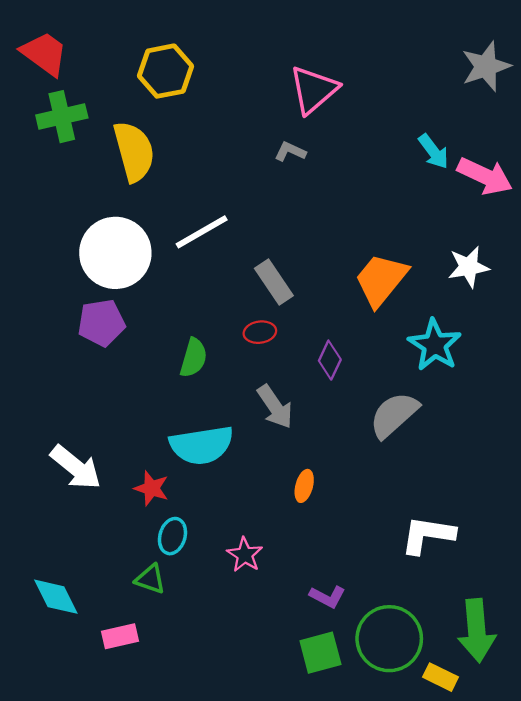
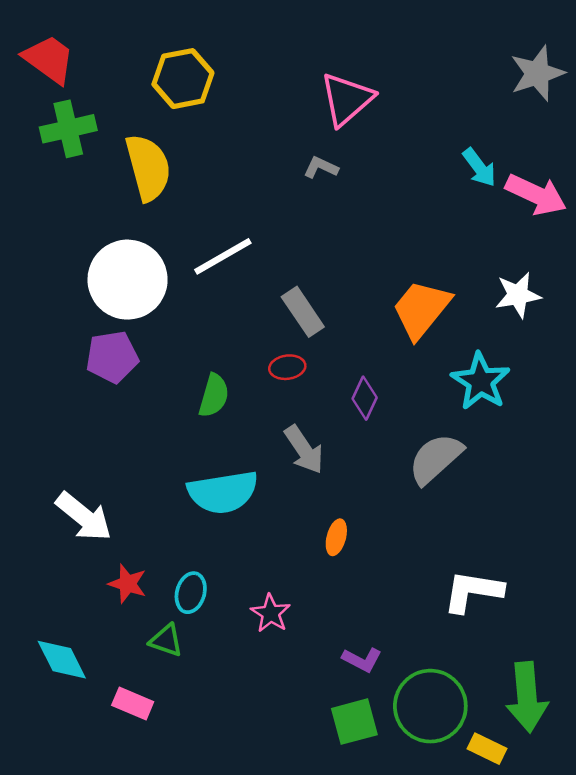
red star: (152, 488) -> (128, 584), moved
pink rectangle: (120, 636) -> (133, 703), turned 36

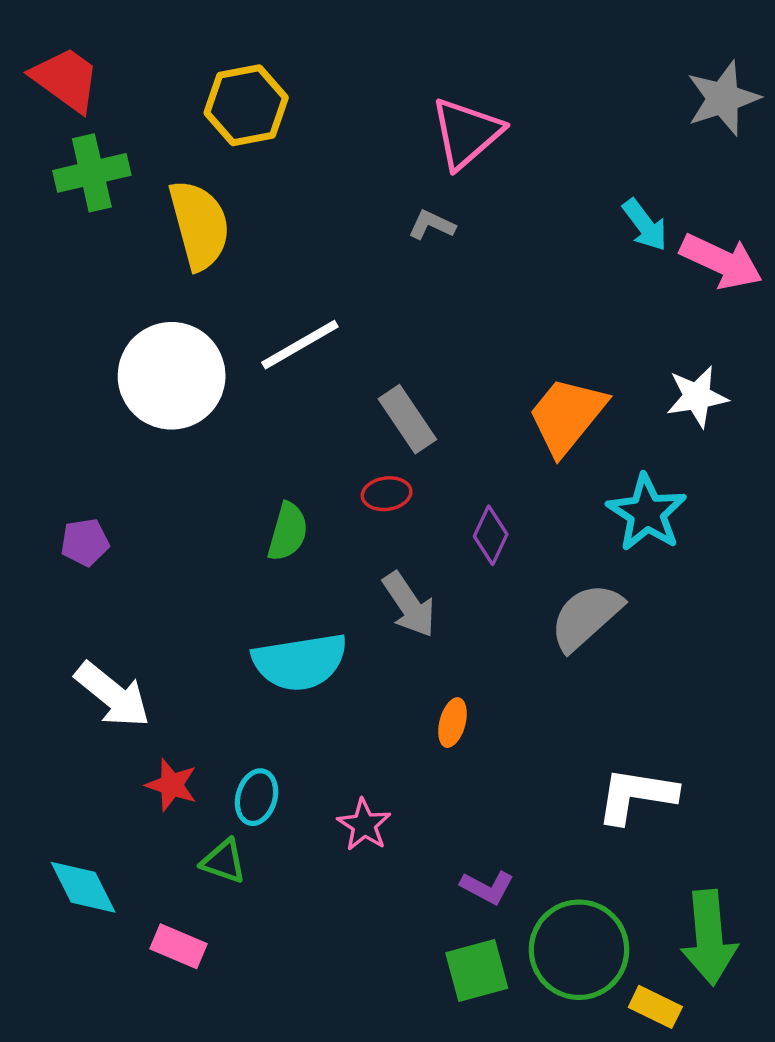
purple pentagon: (112, 357) -> (85, 542), moved, size x0.7

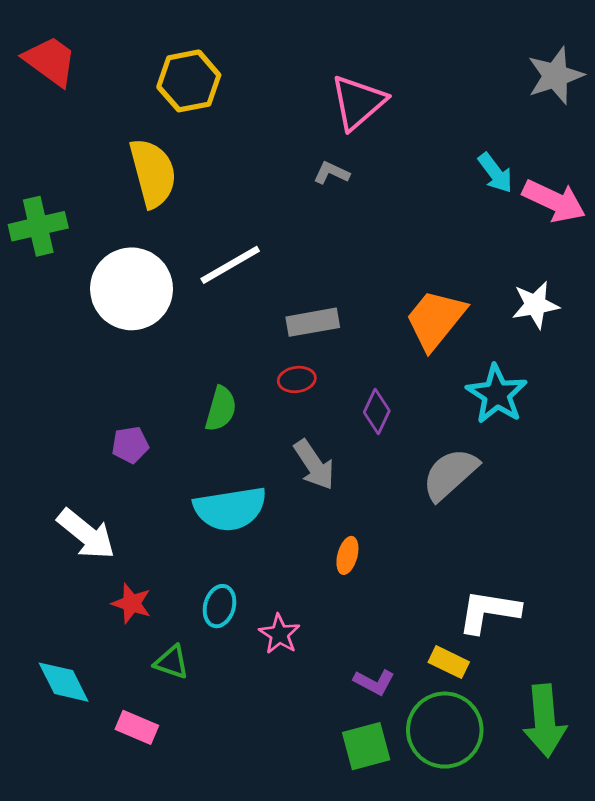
green cross: (92, 173) -> (38, 226), moved
gray rectangle: (407, 419) -> (313, 322), turned -66
purple pentagon: (85, 542) -> (130, 445), moved
cyan ellipse: (257, 797) -> (219, 606), moved
yellow rectangle: (655, 1007) -> (449, 662), moved

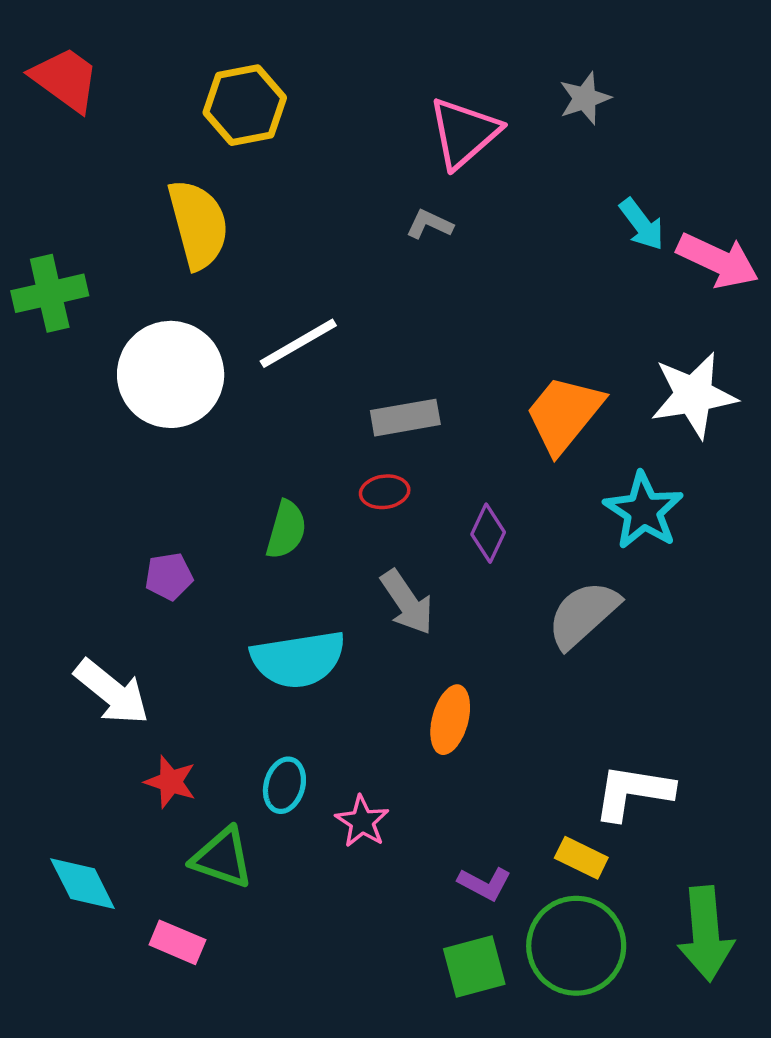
gray star: (555, 76) -> (585, 98), moved, size x0.7
white star: (535, 305) -> (694, 395), size x1.4
orange ellipse: (347, 555) -> (450, 720), size x1.4
green triangle: (172, 662) -> (222, 858), size x1.4

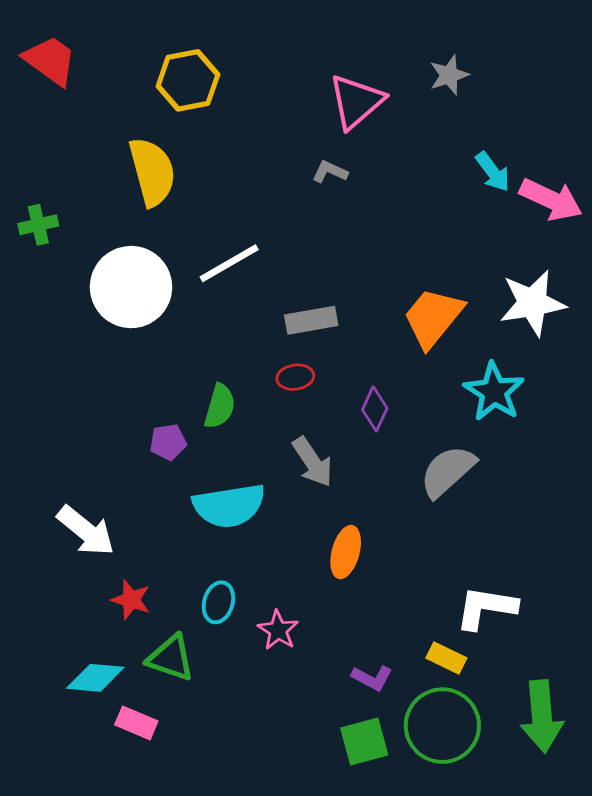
green cross: (50, 293) -> (38, 225), size x0.7
purple pentagon: (169, 576) -> (168, 442), moved
cyan diamond: (83, 884) -> (95, 678), moved, turned -58

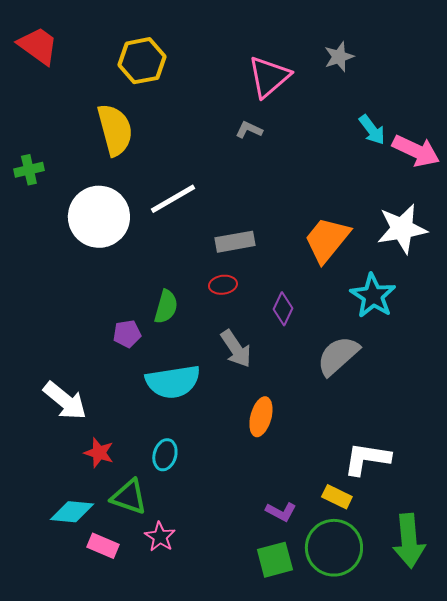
pink star: (278, 630) -> (160, 537), moved

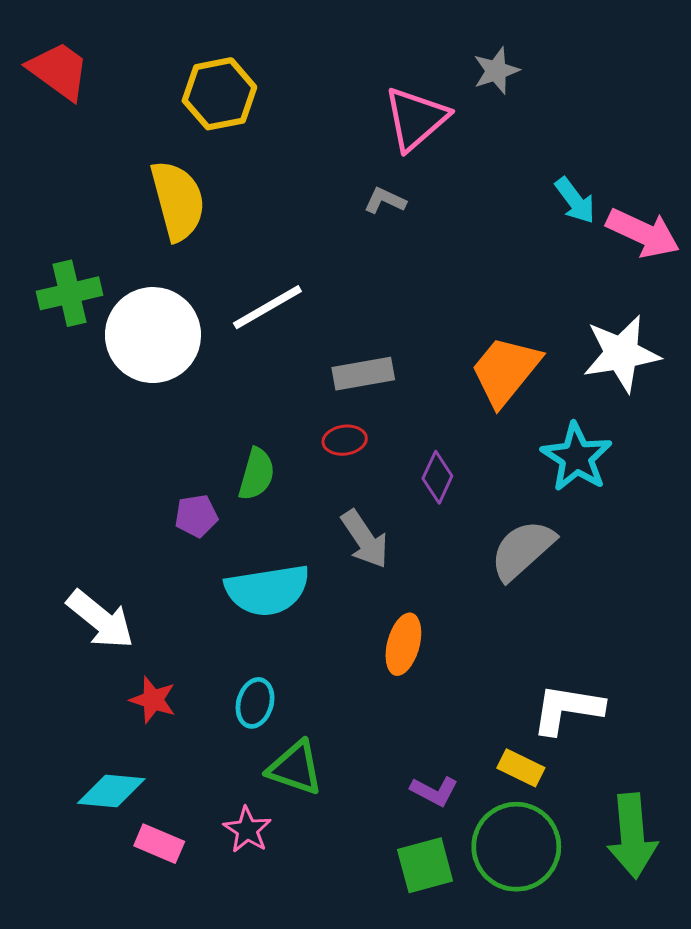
gray star: (339, 57) -> (496, 71), moved
green cross: (29, 170) -> (70, 293), moved, size x1.4
green triangle: (129, 497) -> (295, 768), moved

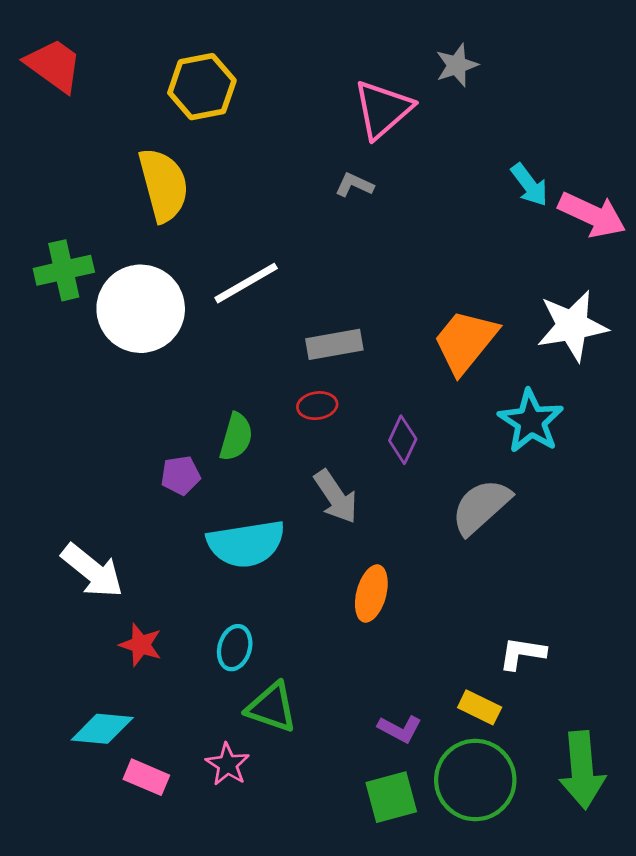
white L-shape: (567, 709) -> (522, 653), size x0.7

